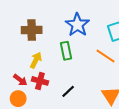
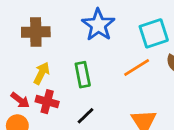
green rectangle: (66, 51) -> (83, 75), moved
orange line: (106, 56) -> (137, 67), turned -66

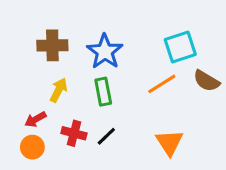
blue star: (98, 25) -> (105, 52), moved
red arrow: (20, 100) -> (35, 119), turned 114
red cross: (47, 102) -> (74, 133), moved

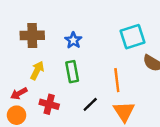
blue star: (105, 52) -> (73, 40), size x0.6
orange line: (162, 84) -> (117, 80), moved, turned -65
black line: (106, 136) -> (90, 104), moved

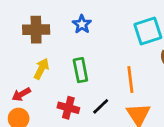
blue star: (73, 40) -> (82, 24), moved
red cross: (49, 104) -> (68, 108), moved

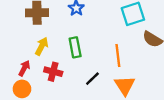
red arrow: (21, 94) -> (24, 68), turned 147
red cross: (68, 108) -> (53, 72), moved

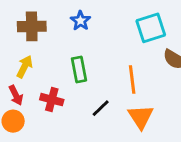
yellow arrow: (42, 46) -> (25, 67), moved
red arrow: (24, 68) -> (16, 95), turned 126

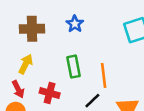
orange line: (132, 79) -> (104, 75), moved

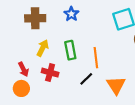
yellow arrow: (26, 64) -> (43, 48), moved

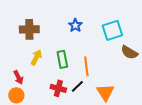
blue star: (71, 14) -> (75, 25), moved
red cross: (50, 73) -> (58, 88), moved

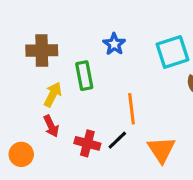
green rectangle: (62, 59) -> (84, 76), moved
red arrow: (18, 77) -> (51, 126), moved

